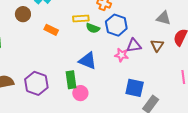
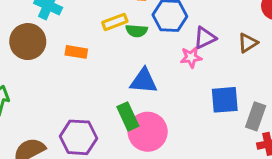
brown circle: (23, 14) -> (28, 42), size x1.5
brown triangle: (157, 45) -> (248, 43), moved, turned 40
pink circle: (80, 93) -> (148, 132), size x1.6

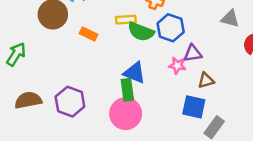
green semicircle: (137, 31) -> (141, 32), size x1.5
brown triangle: (248, 43) -> (206, 80), moved
green rectangle: (128, 116) -> (127, 90), moved

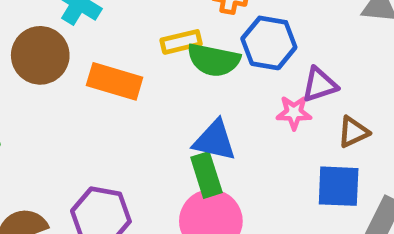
orange rectangle: (89, 34) -> (115, 81), size x1.5

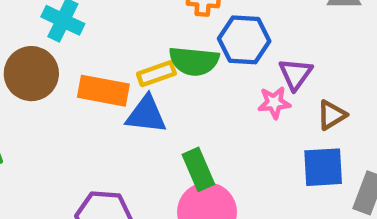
yellow rectangle: (181, 42) -> (156, 74), moved
purple triangle: (320, 85) -> (295, 74), turned -30
blue triangle: (215, 140) -> (146, 115), moved

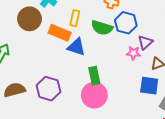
yellow rectangle: (156, 74) -> (75, 18), moved, turned -70

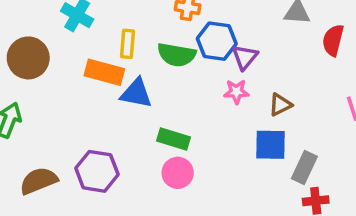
brown circle: (30, 19) -> (28, 58), moved
purple triangle: (145, 42) -> (245, 57), moved
green rectangle: (94, 76) -> (173, 139), turned -54
pink circle: (94, 95) -> (178, 173), size x0.7

